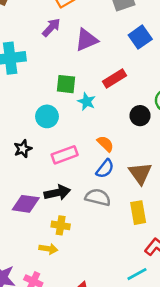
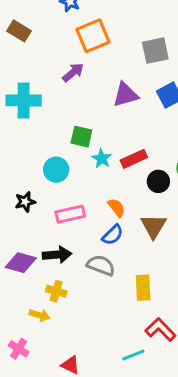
purple triangle: (86, 40) -> (126, 95), moved
red rectangle: (115, 78) -> (134, 159), moved
brown triangle: (140, 173) -> (153, 226), moved

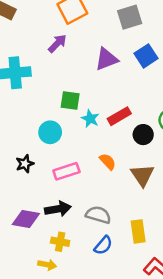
blue semicircle: (113, 235) -> (103, 245), moved

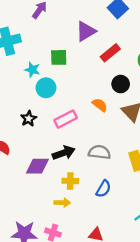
purple triangle: (106, 59) -> (86, 31), moved
red rectangle: (119, 116) -> (110, 53), moved
cyan star: (90, 119) -> (32, 70), moved
black circle: (143, 135) -> (121, 84), moved
blue semicircle: (103, 245) -> (103, 189), moved

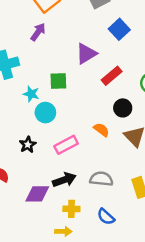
blue semicircle: (103, 189) -> (106, 217), turned 102

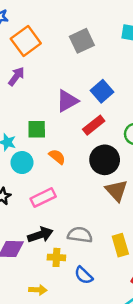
blue square: (119, 29) -> (102, 91), moved
black circle: (123, 108) -> (105, 160), size x1.5
orange semicircle: (101, 130) -> (57, 157), moved
yellow cross: (71, 209) -> (56, 257), moved

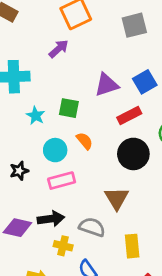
cyan circle: (22, 163) -> (55, 150), moved
brown triangle: (116, 191) -> (117, 198), moved

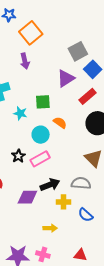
gray square: (134, 25) -> (78, 51), moved
purple arrow: (59, 49) -> (25, 61), turned 133
pink rectangle: (62, 181) -> (40, 159), moved

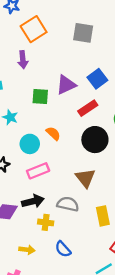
gray square: (78, 51) -> (83, 33), moved, turned 30
green square: (43, 102) -> (40, 97), moved
pink rectangle: (40, 159) -> (38, 171), moved
blue semicircle: (86, 215) -> (63, 249), moved

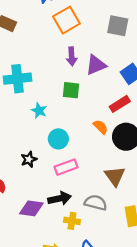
purple arrow: (23, 60) -> (72, 56), moved
purple triangle: (66, 85) -> (96, 65), moved
orange semicircle: (53, 133) -> (101, 127), moved

